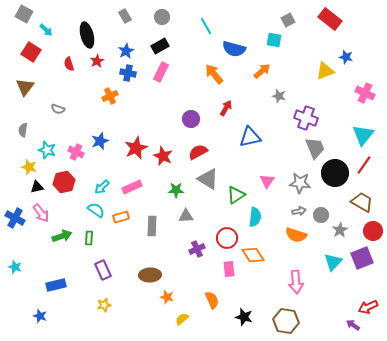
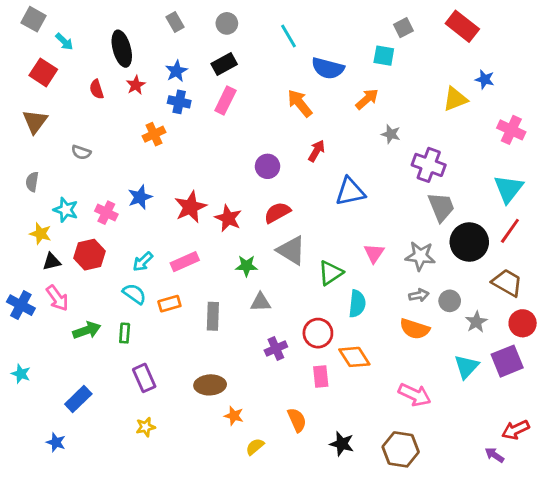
pink arrow: (296, 282) -> (415, 395), turned -60
blue rectangle: (56, 285) -> (78, 399), turned -30

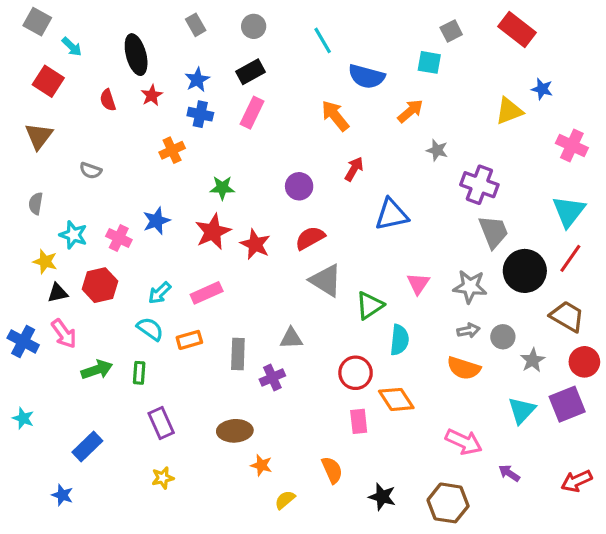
green star: (246, 266) -> (222, 188), moved
purple cross: (276, 349) -> (272, 378), moved
purple arrow: (495, 455) -> (509, 473), moved

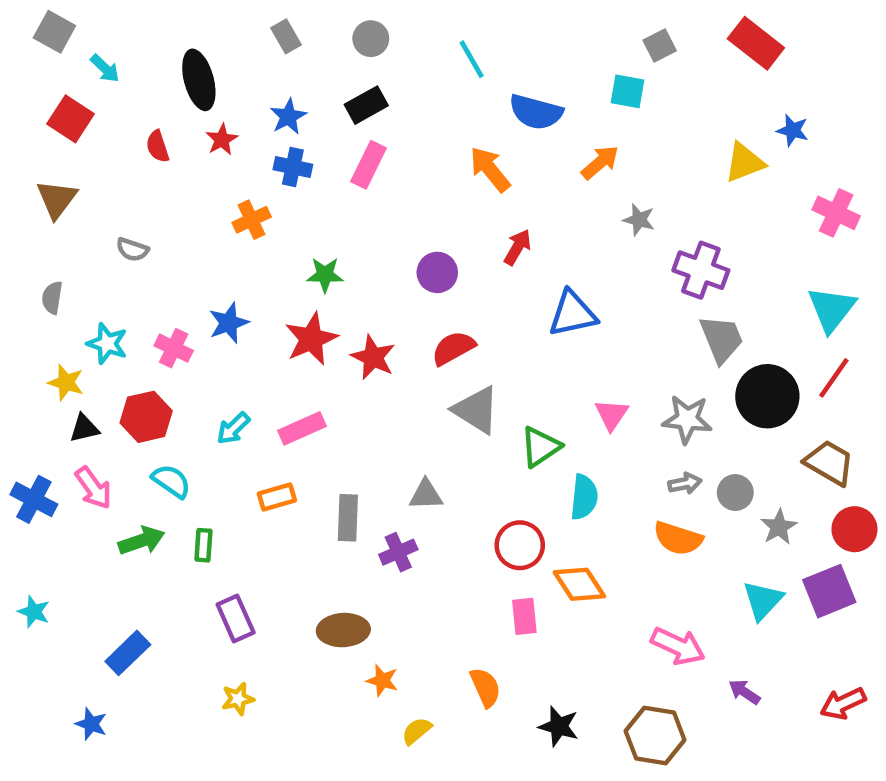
cyan semicircle: (150, 329) -> (171, 481), moved

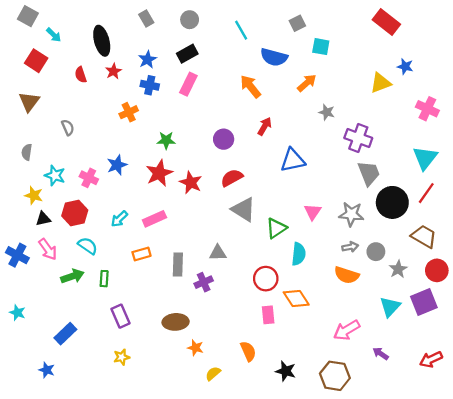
gray square: (660, 46) -> (297, 23), moved
gray semicircle: (132, 250) -> (68, 127), turned -133
pink arrow: (678, 646) -> (347, 330), turned 124

